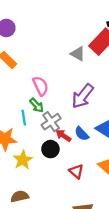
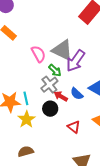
gray triangle: (78, 54) -> (62, 50), moved, size x1.6
green arrow: (37, 105) -> (55, 70), moved
cyan line: (24, 118) -> (26, 98), moved

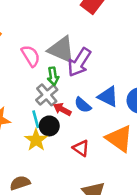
green arrow: (55, 70) -> (53, 76), turned 40
cyan line: (26, 98) -> (36, 119), moved
yellow star: (27, 119) -> (36, 140), moved

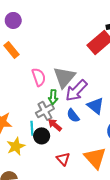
gray triangle: (61, 49) -> (64, 77), turned 35
blue triangle: (108, 96) -> (96, 106), moved
blue semicircle: (83, 105) -> (73, 116), moved
yellow star: (36, 140) -> (16, 146), moved

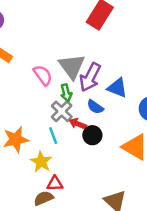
black circle: (42, 136) -> (92, 135), moved
red triangle: (63, 159) -> (55, 184), moved, turned -32

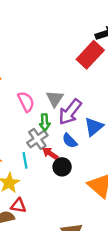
gray triangle: (72, 66) -> (55, 99), size x0.7
blue triangle: (117, 88) -> (94, 127), turned 48

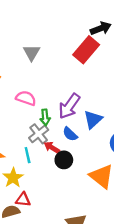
gray triangle: (55, 99) -> (32, 53), moved
pink semicircle: (26, 102) -> (26, 98), turned -42

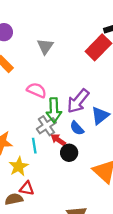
green arrow: (45, 117) -> (54, 110), size x1.5

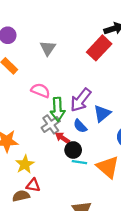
cyan line: (34, 146) -> (79, 162), moved, turned -72

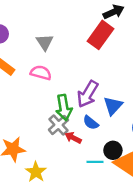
pink semicircle: (40, 90) -> (41, 73), moved
black circle: (73, 150) -> (113, 150), moved

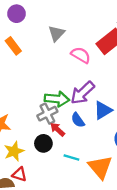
pink semicircle: (41, 73) -> (81, 55), moved
green arrow: (64, 108) -> (57, 99), turned -90
black circle: (113, 150) -> (43, 143), moved

